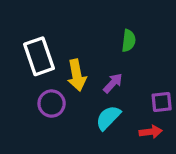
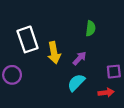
purple circle: (52, 104) -> (12, 75), moved

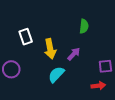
white rectangle: (28, 39) -> (26, 37), size x0.7
cyan semicircle: (76, 83) -> (56, 74), moved

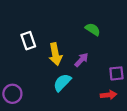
green semicircle: (84, 26) -> (93, 29), turned -64
purple circle: (11, 69) -> (12, 94), moved

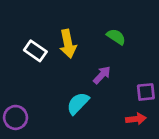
white rectangle: (28, 41) -> (35, 51), turned -36
yellow arrow: (55, 54) -> (68, 44), moved

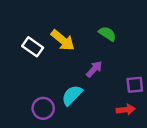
yellow arrow: (68, 44) -> (63, 40), turned -40
purple circle: (16, 117) -> (43, 108), moved

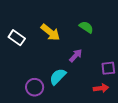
white rectangle: (33, 47) -> (17, 38), moved

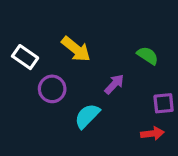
green semicircle: (86, 27) -> (148, 55), moved
purple circle: (35, 87) -> (52, 89), moved

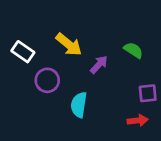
purple arrow: (114, 84) -> (99, 65), moved
cyan semicircle: (87, 116) -> (79, 105), turned -35

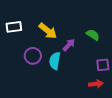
white rectangle: (23, 52) -> (14, 27), moved, turned -42
cyan semicircle: (79, 105) -> (55, 61), moved

